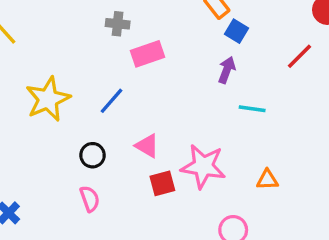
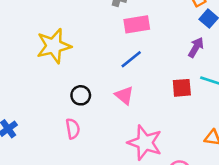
blue line: (111, 101) -> (131, 59), moved
pink star: (203, 166) -> (145, 143), moved
red square: (162, 183) -> (182, 88), moved

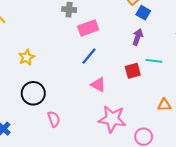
yellow star: (54, 46) -> (27, 57), size x0.6
black circle: (81, 95) -> (33, 93), moved, size x1.5
pink triangle: (124, 95) -> (98, 85), moved

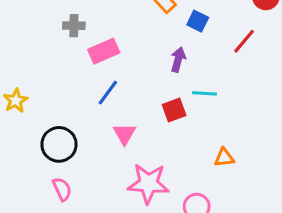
blue square: (143, 13) -> (198, 21), moved
pink triangle: (98, 85) -> (124, 134), turned 35
black circle: (33, 93) -> (59, 144), moved

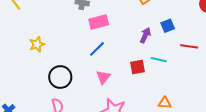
blue square: (198, 21) -> (168, 26), moved, turned 32
red line: (244, 41) -> (189, 46), moved, turned 48

